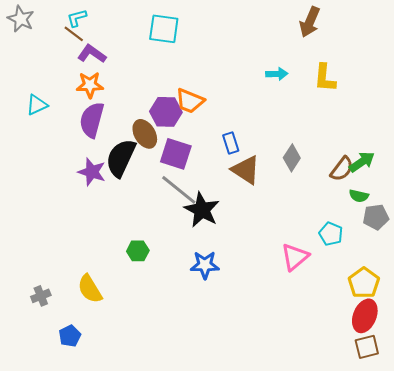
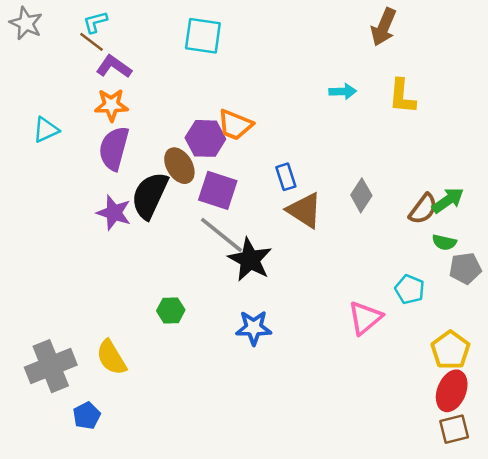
gray cross: (41, 296) -> (51, 366), size x2.0

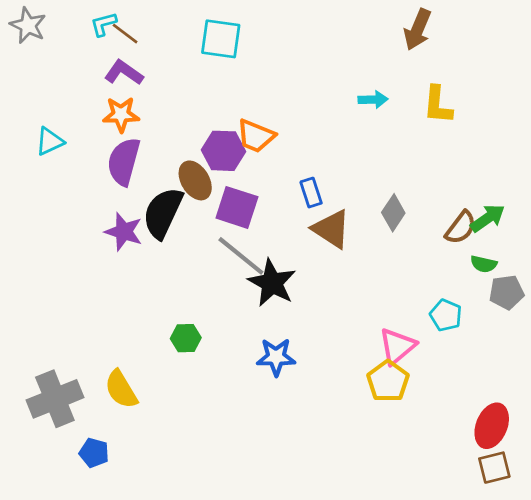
brown line: (92, 42) -> (125, 34), moved
yellow pentagon: (450, 350) -> (388, 381), moved
blue pentagon: (87, 416) -> (94, 453), turned -30

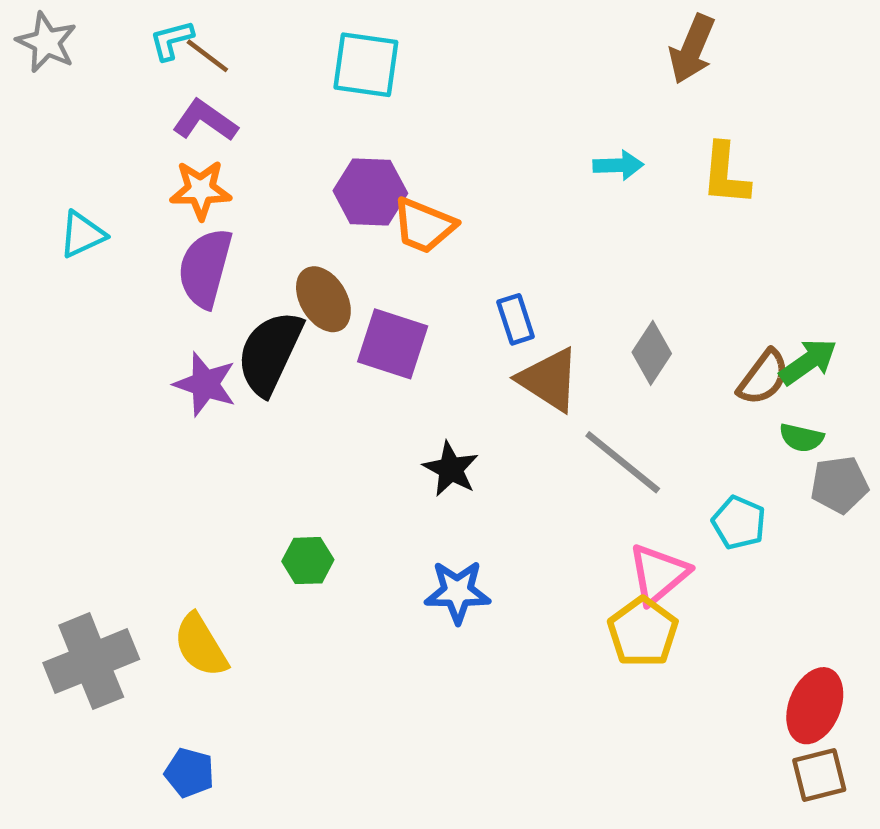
purple hexagon: (223, 151) -> (370, 192), moved
gray line: (241, 256) -> (623, 462), moved
black star: (272, 283) -> (451, 469), size x0.7
blue pentagon: (94, 453) -> (189, 773), moved

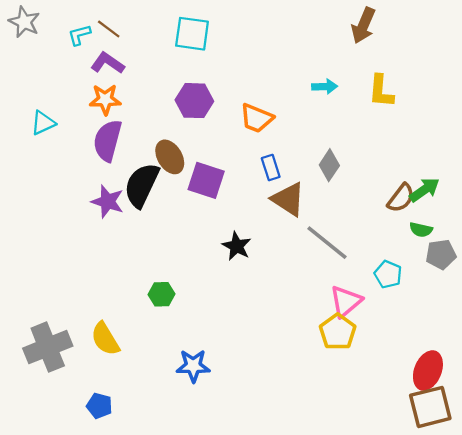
cyan L-shape: (172, 40) -> (79, 35), moved
orange trapezoid: (424, 226) -> (257, 118), moved
gray diamond: (652, 353) -> (329, 165), moved
blue star: (457, 592) -> (193, 366), moved
brown square: (819, 775) -> (430, 407), size x1.5

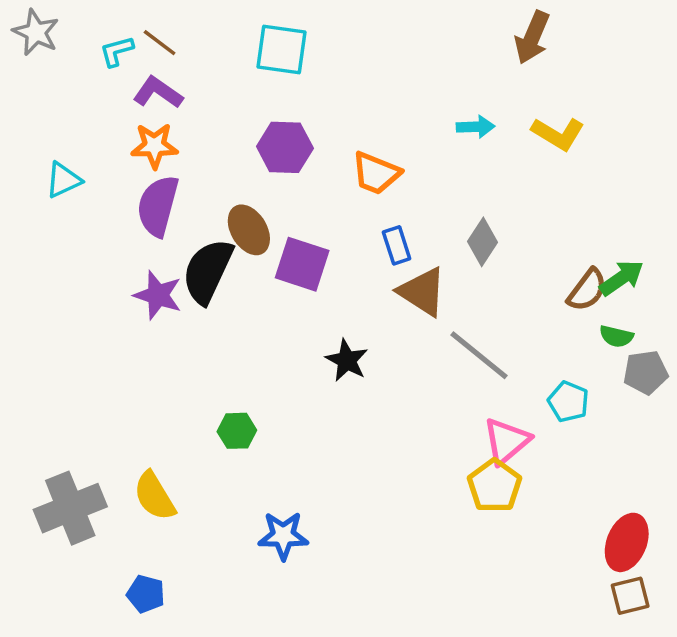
yellow L-shape: (381, 91) -> (558, 134), turned -64
brown square: (430, 407) -> (630, 596), size x0.6

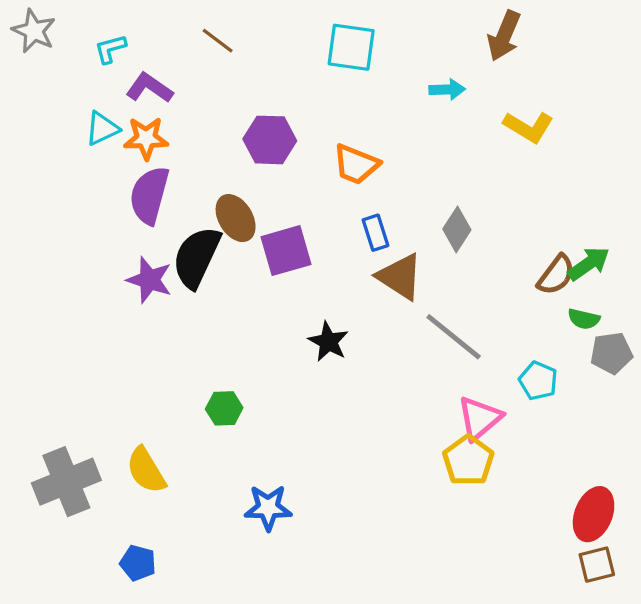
brown line: (160, 43) -> (218, 41), moved
cyan square: (281, 50) -> (351, 47), moved
cyan arrow: (476, 127) -> (447, 89), moved
cyan triangle: (63, 180) -> (102, 129), moved
purple square: (302, 264) -> (286, 251), turned -34

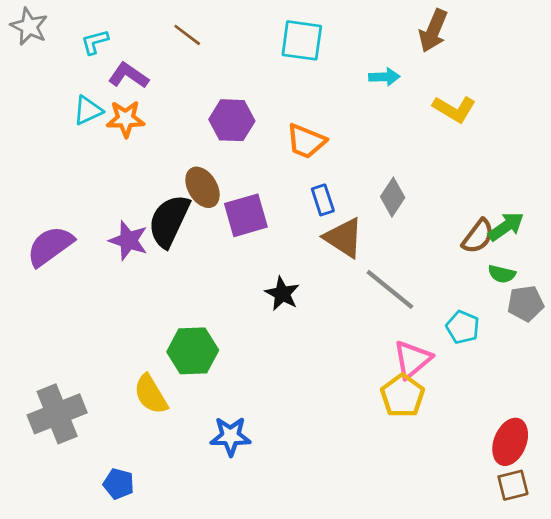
purple semicircle: (149, 195) -> (50, 246), moved, turned 39
green hexagon: (224, 408) -> (193, 351), size x1.6
yellow semicircle: (146, 470) -> (151, 394), moved

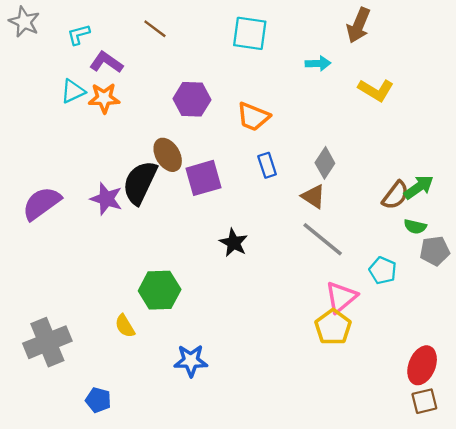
brown triangle: (344, 238) -> (313, 196), moved, size x0.7
yellow semicircle: (151, 394) -> (125, 326), size x0.7

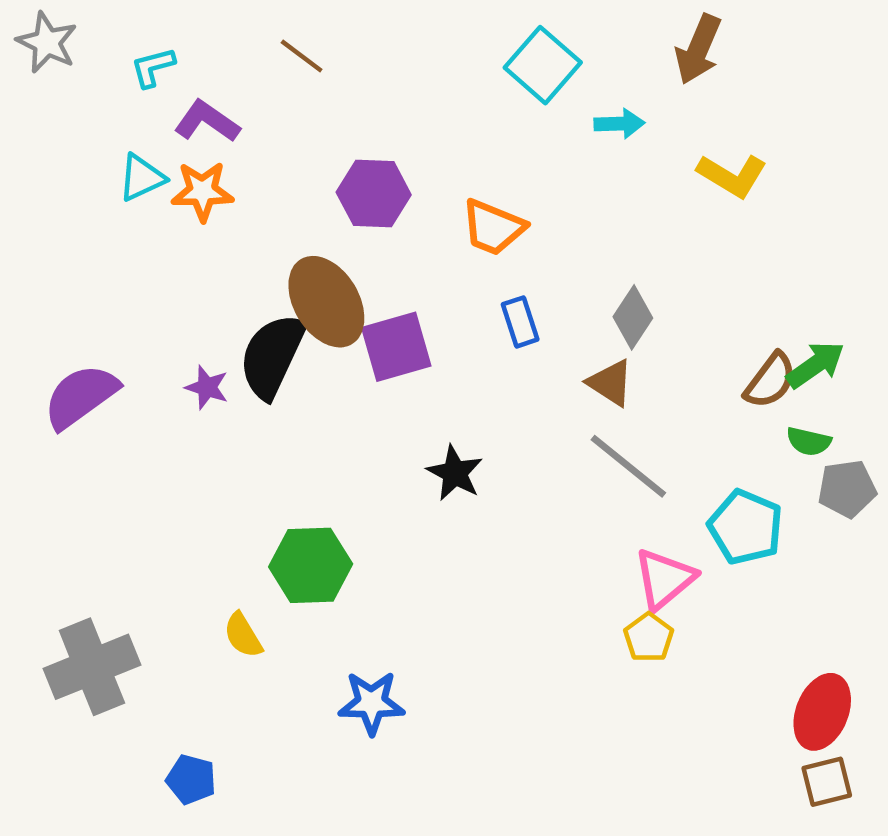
cyan square: (250, 33) -> (543, 65), moved, turned 33
brown ellipse: (168, 155) -> (326, 302), size x1.4
purple star: (106, 199) -> (207, 387), size x0.7
cyan pentagon: (383, 270) -> (746, 527), size x1.4
yellow pentagon: (333, 327) -> (649, 637), size x0.7

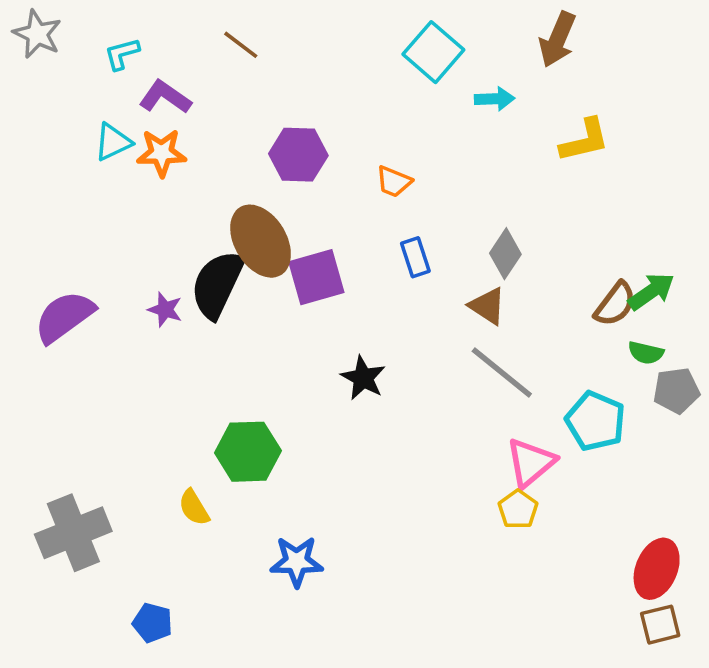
yellow L-shape: (732, 175) -> (585, 140), turned -44
orange trapezoid: (493, 227) -> (394, 182), size x0.7

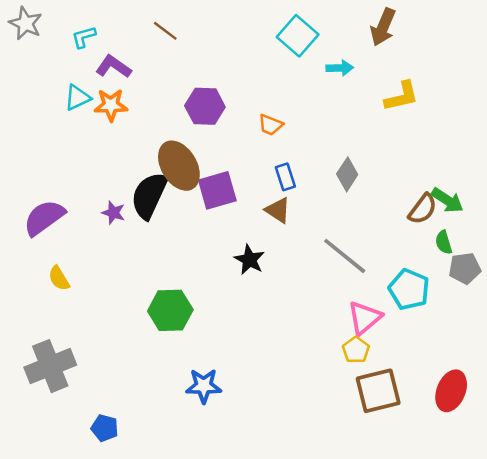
green arrow: (651, 291) -> (447, 200), turned 68
brown triangle: (487, 306) -> (278, 210), moved
green semicircle: (646, 353) -> (444, 242), turned 60
yellow semicircle: (194, 508) -> (59, 278), moved
brown square: (660, 625) -> (378, 391), moved, size x1.6

